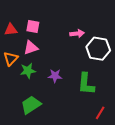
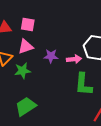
pink arrow: (77, 34) -> (74, 59), moved
purple star: (55, 76) -> (51, 56), moved

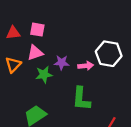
green star: (23, 71) -> (44, 75), moved
green L-shape: (83, 84) -> (81, 99), moved

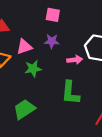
pink square: (37, 30) -> (53, 15), moved
purple star: (62, 63) -> (52, 41), moved

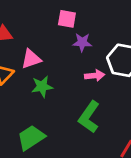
purple star: (52, 41) -> (82, 42), moved
green L-shape: (70, 93) -> (89, 117), turned 30

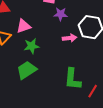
green L-shape: (89, 117) -> (73, 79), moved, turned -30
green trapezoid: (31, 138) -> (27, 70), moved

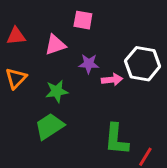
purple star: (61, 14) -> (89, 64), moved
pink triangle: (24, 26) -> (55, 45), moved

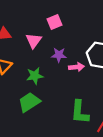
pink square: (83, 20) -> (55, 22), turned -32
pink triangle: (55, 45) -> (34, 41), turned -35

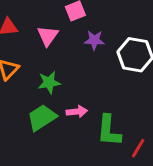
purple star: (59, 55) -> (94, 40), moved
pink arrow: (76, 67) -> (77, 112), moved

